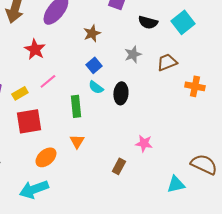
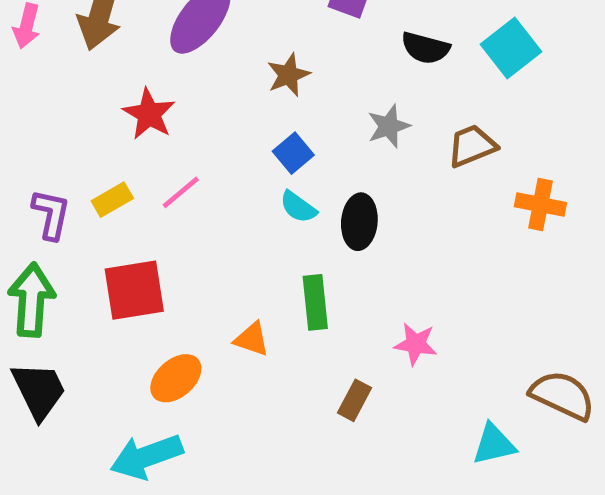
yellow rectangle: (20, 93) -> (112, 200), moved
green rectangle: (76, 106) -> (315, 302), moved
orange triangle: (77, 141) -> (252, 339), turned -42

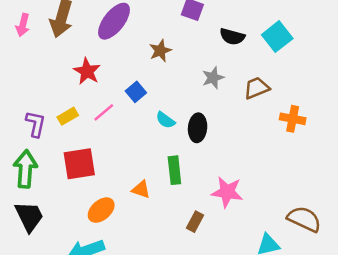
blue square: (293, 153) -> (136, 92), moved
pink star: (416, 344) -> (227, 192), size x1.4

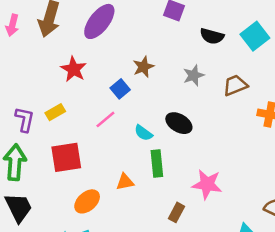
brown star: (160, 51) -> (143, 67), moved
pink line: (104, 112) -> (105, 119), moved
cyan semicircle: (165, 120) -> (143, 133), moved
black ellipse: (198, 128) -> (179, 123), turned -65
orange triangle: (141, 189) -> (125, 182), turned -30

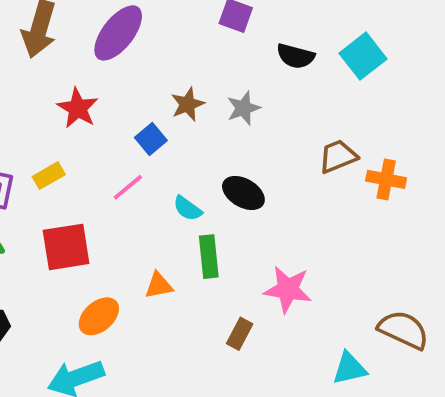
gray star: (194, 75) -> (243, 108), moved
brown trapezoid: (235, 85) -> (338, 156), moved

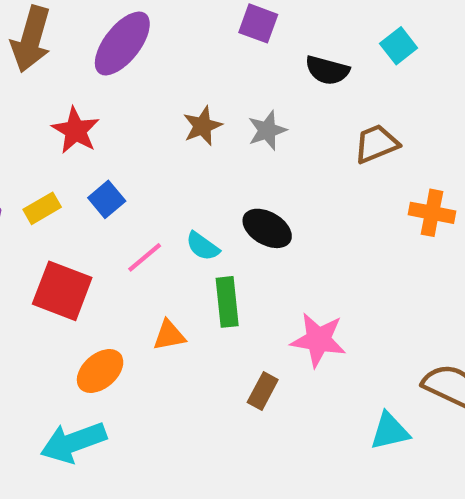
cyan square: (363, 56) -> (399, 46), moved, size x0.7
blue square: (151, 139) -> (107, 199), moved
brown trapezoid: (338, 156) -> (376, 144), moved
pink line: (128, 187) -> (145, 257), moved
red square: (66, 247) -> (62, 291), turned 30

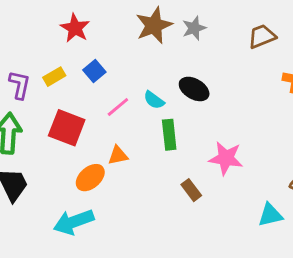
brown star: (203, 126) -> (154, 25), size x1.5
orange triangle: (169, 335) -> (118, 155), moved
brown rectangle: (263, 391) -> (191, 190), turned -65

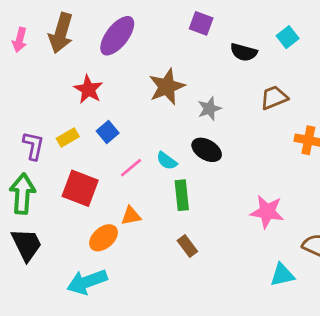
gray star: (194, 28) -> (209, 109), moved
pink star: (226, 158) -> (267, 212), moved
brown rectangle: (191, 190) -> (187, 246), moved

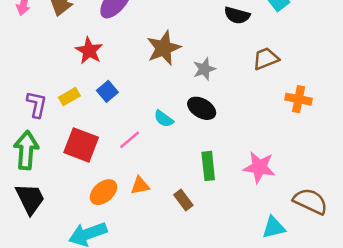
pink line: (131, 168) -> (130, 140), moved
green rectangle: (182, 195) -> (208, 166), moved
orange triangle: (131, 216) -> (140, 186), moved

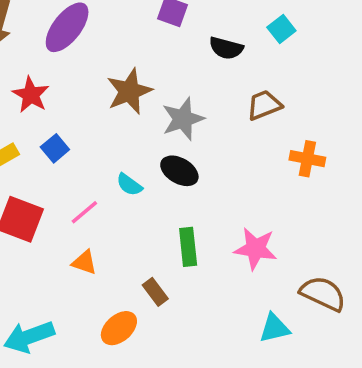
gray star: (204, 69) -> (183, 119), size x1.4
orange triangle: (140, 186) -> (84, 262), moved, turned 30
orange ellipse: (103, 192) -> (119, 328), moved

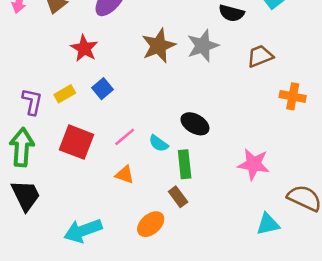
gray star: (183, 119) -> (203, 46), moved
black ellipse: (179, 171) -> (195, 124), moved
cyan semicircle: (129, 185) -> (159, 143), moved
green rectangle: (188, 247) -> (185, 164), moved

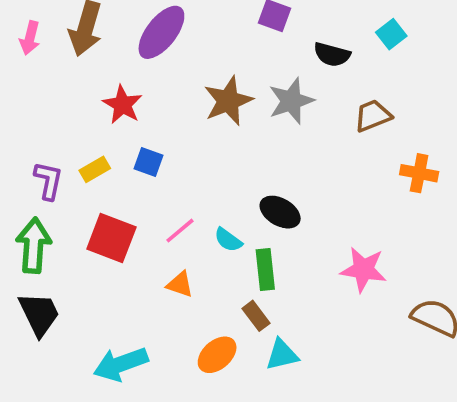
blue square: (103, 89) -> (148, 162), turned -30
cyan triangle: (268, 224) -> (282, 355), moved

